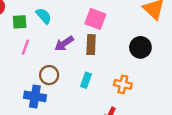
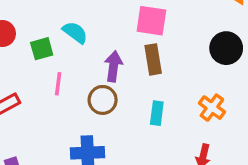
purple arrow: (64, 44) -> (113, 66), turned 144
brown circle: (49, 75) -> (103, 100), moved
orange cross: (123, 84) -> (212, 108), turned 36

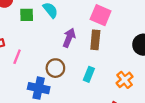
pink line: (58, 84) -> (17, 57), moved
brown circle: (103, 100) -> (55, 68), moved

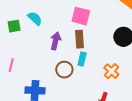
brown circle: (55, 68) -> (64, 70), moved
cyan rectangle: (89, 74) -> (82, 59), moved

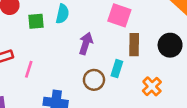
cyan semicircle: (35, 18) -> (62, 14), turned 56
brown rectangle: (79, 39) -> (134, 45), moved

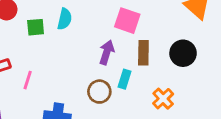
purple arrow: (86, 44) -> (107, 52), moved

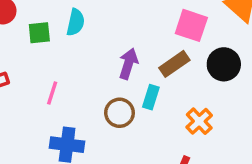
pink square: (127, 21) -> (191, 25), moved
brown rectangle: (143, 53) -> (174, 64), turned 55
pink line: (28, 80) -> (52, 93), moved

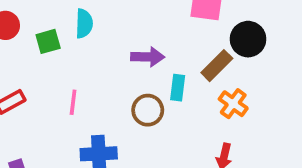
purple arrow: (128, 64) -> (148, 57), turned 84
brown rectangle: (174, 64) -> (217, 66), moved

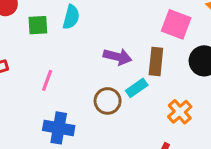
brown rectangle: (217, 66) -> (156, 61), moved, turned -52
cyan rectangle: (178, 88) -> (137, 88), turned 35

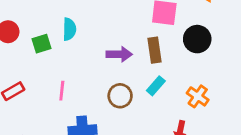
cyan rectangle: (137, 88) -> (156, 86), moved
orange cross: (180, 112) -> (198, 96), moved

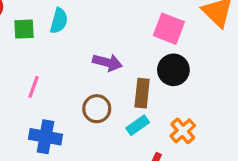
black circle: (197, 39) -> (173, 70), moved
brown rectangle: (154, 50) -> (142, 93), moved
cyan rectangle: (156, 86) -> (138, 125), moved

